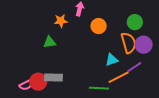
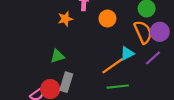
green triangle: (50, 42) -> (57, 56), moved
orange line: (119, 77) -> (113, 66), moved
gray rectangle: (53, 78) -> (66, 82), turned -66

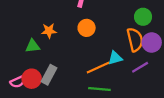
orange star: (65, 19) -> (49, 31), moved
orange circle: (107, 19) -> (87, 28), moved
green triangle: (57, 56) -> (33, 46), moved

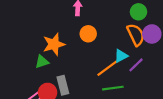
orange star: (49, 31) -> (54, 44), size x1.5
purple line: (140, 67) -> (136, 65), moved
gray rectangle: (49, 75) -> (63, 85), turned -30

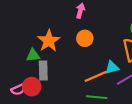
orange star: (54, 44) -> (49, 41), turned -30
gray rectangle: (63, 85) -> (43, 71), moved

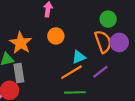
cyan triangle: (112, 67) -> (79, 57), moved

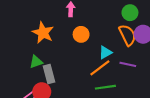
orange star: (21, 43) -> (43, 33), moved
purple line: (100, 72) -> (128, 64), turned 56

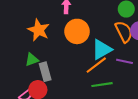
orange circle: (81, 34) -> (77, 31), size x1.5
cyan triangle: (105, 52) -> (102, 49), size x1.5

